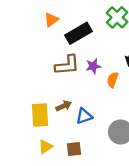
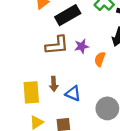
brown arrow: (64, 106) -> (54, 84), turned 112
blue triangle: (84, 116) -> (73, 93), turned 42

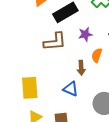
purple star: (82, 46) -> (85, 34), moved
brown arrow: (54, 84) -> (81, 68), moved

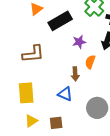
brown L-shape: (55, 42) -> (33, 54), moved

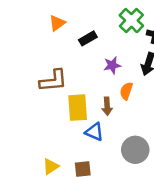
black rectangle: (60, 21) -> (88, 38), size x0.6
yellow rectangle: (26, 93) -> (78, 108), moved

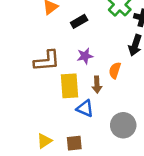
purple star: (112, 65) -> (85, 56), moved

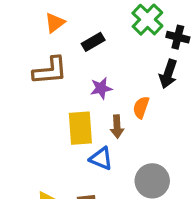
brown L-shape: (47, 61) -> (50, 71), moved

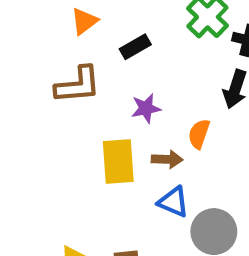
brown arrow: (117, 127) -> (167, 159), turned -85
blue triangle: (101, 159) -> (173, 202), moved

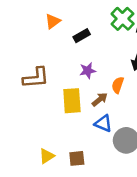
brown L-shape: (78, 85) -> (36, 78), moved
brown arrow: (167, 159) -> (100, 99), turned -42

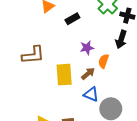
purple star: (88, 71) -> (87, 48), moved

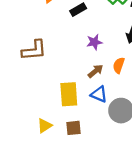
orange semicircle: (104, 61) -> (119, 65), moved
yellow rectangle: (64, 75) -> (69, 94), moved

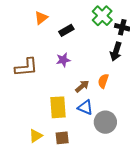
purple star: (94, 42) -> (63, 60), moved

